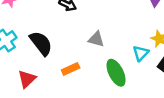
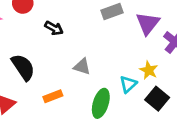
green ellipse: (116, 73) -> (101, 103), turned 40

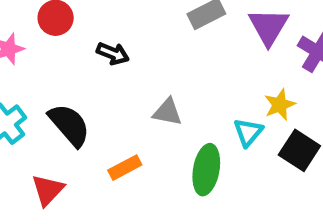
yellow star: (149, 70) -> (280, 105), turned 30

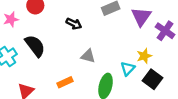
black arrow: (113, 54) -> (74, 24), moved
black semicircle: (69, 125) -> (35, 46), moved

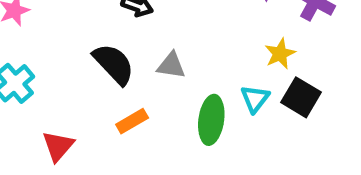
black semicircle: (35, 46) -> (114, 64), moved
cyan triangle: (128, 69) -> (255, 99), moved

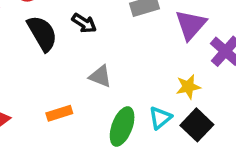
black semicircle: (114, 64) -> (42, 33), moved

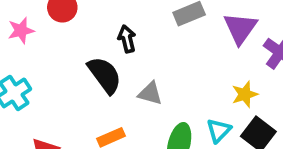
black arrow: (84, 23) -> (127, 39), turned -130
black semicircle: (42, 33) -> (105, 75), moved

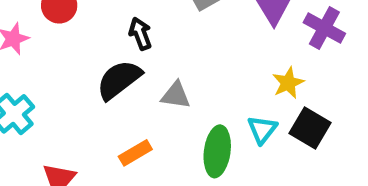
black semicircle: (105, 75) -> (119, 80), turned -84

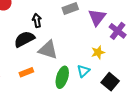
gray triangle: (176, 95) -> (48, 50), size x1.5
black square: (310, 128) -> (110, 82), moved

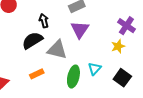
purple triangle: (97, 17) -> (80, 29), moved
yellow star: (98, 52) -> (118, 46), moved

